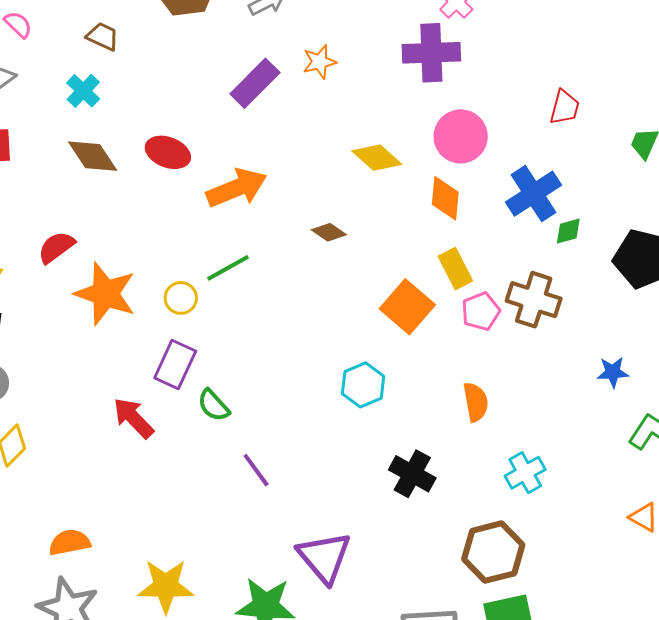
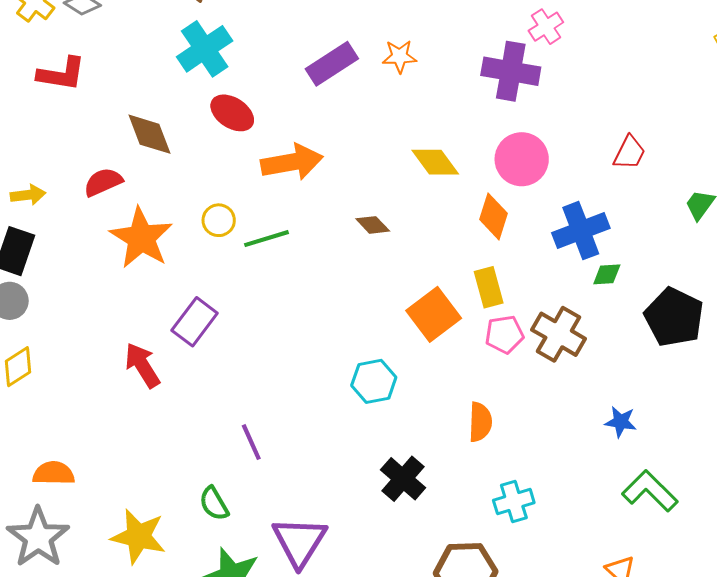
cyan cross: (83, 91) -> (205, 49), moved, size x1.6
brown diamond: (93, 156) -> (150, 134), moved
yellow circle: (181, 298) -> (219, 220), moved
green semicircle: (213, 405) -> (214, 504), moved

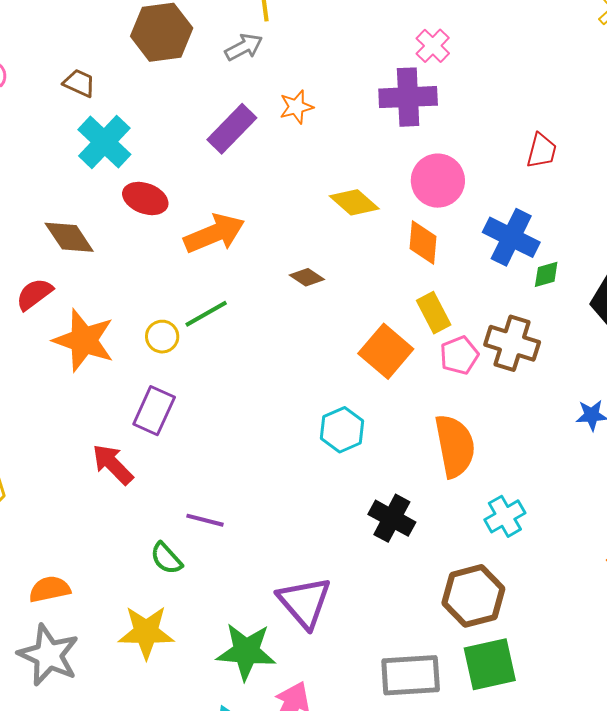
yellow circle: (219, 220) -> (162, 337), moved
blue cross: (581, 231) -> (511, 237), turned -30
orange semicircle: (480, 422) -> (455, 446), size x1.6
purple line: (251, 442) -> (205, 520), moved, turned -39
green semicircle: (214, 504) -> (166, 558), moved

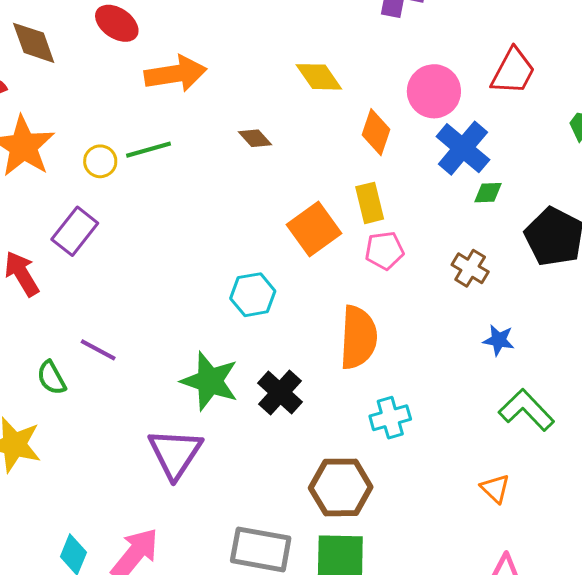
red trapezoid: (542, 151) -> (513, 71), size x1.4
pink circle: (438, 181) -> (434, 91), moved
brown cross: (512, 343) -> (470, 268), moved, size x0.7
green star: (246, 652) -> (210, 381), moved

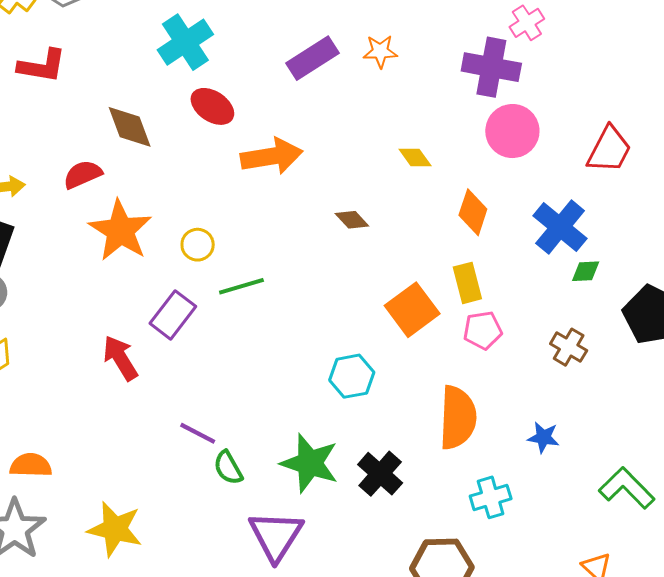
yellow diamond: (319, 77) -> (415, 157), size x0.7
pink circle: (434, 91) -> (512, 131), moved
green line: (148, 150) -> (241, 286), moved
blue star: (499, 340) -> (543, 437), moved
green semicircle: (51, 378) -> (228, 468), moved

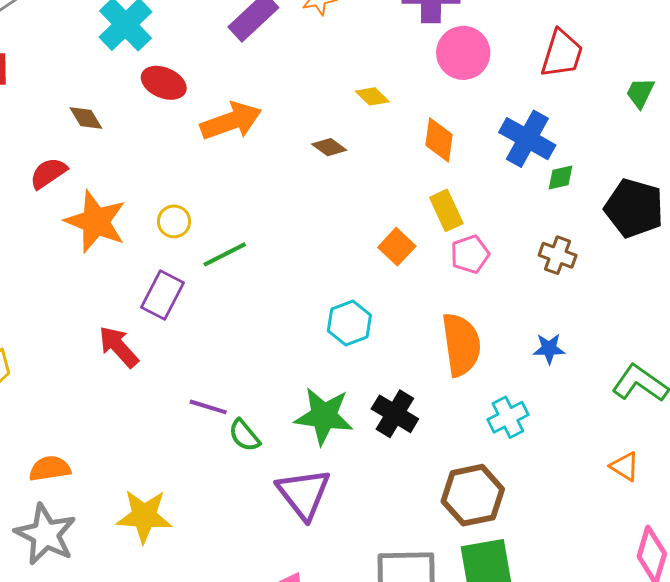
brown diamond: (130, 127) -> (86, 118), size x0.7
brown diamond: (352, 220) -> (329, 147), moved
orange square: (412, 310) -> (397, 247), size x0.7

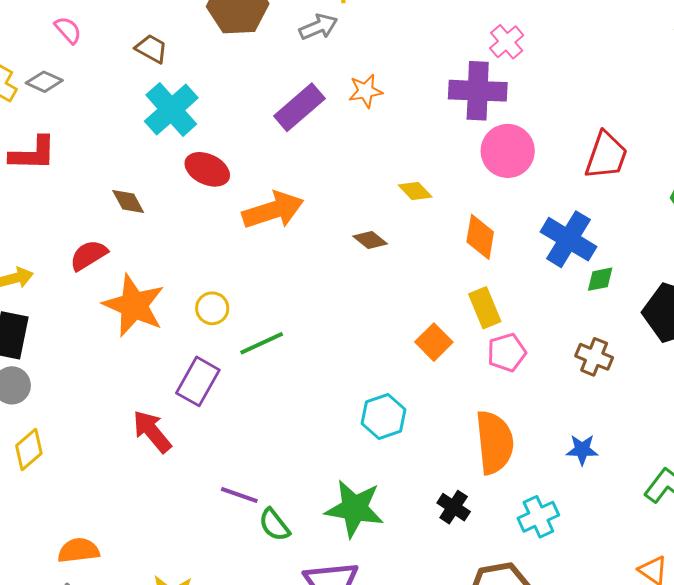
black cross: (395, 414) -> (454, 507), moved, size x0.7

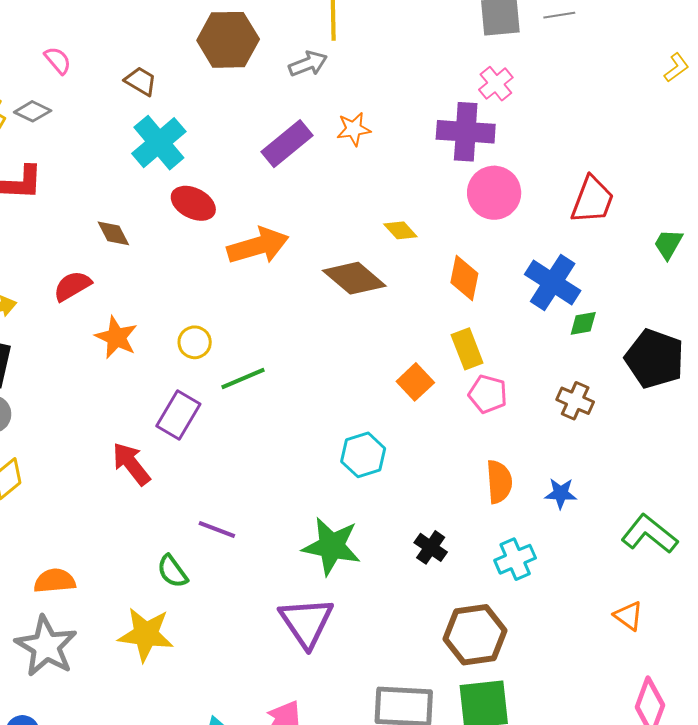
brown diamond: (370, 240) -> (354, 278), size x1.8
orange star: (134, 305) -> (116, 337), size x0.7
pink pentagon: (507, 352) -> (488, 394), turned 30
orange semicircle: (494, 442) -> (499, 482), moved, size x0.7
green semicircle: (274, 525) -> (172, 571), moved

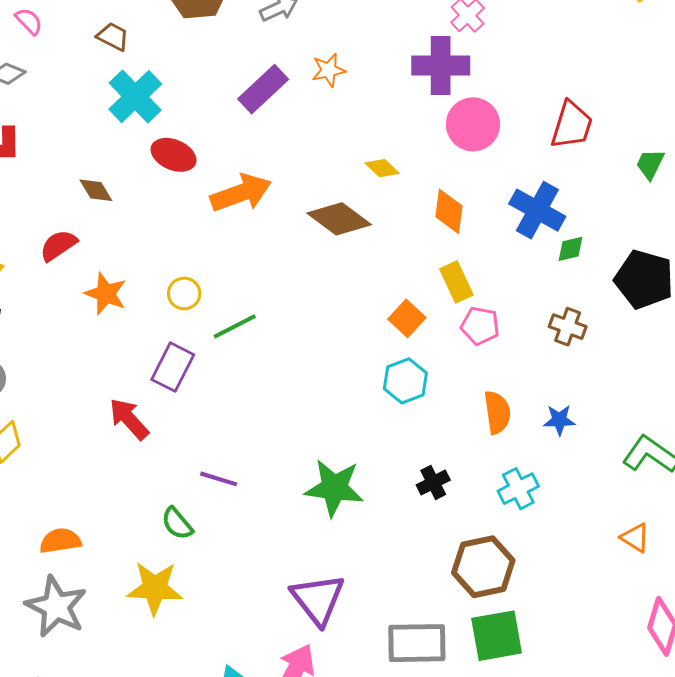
cyan hexagon: (363, 455) -> (405, 381), moved
black cross: (431, 547) -> (433, 482), turned 32
purple triangle: (306, 622) -> (318, 599), moved

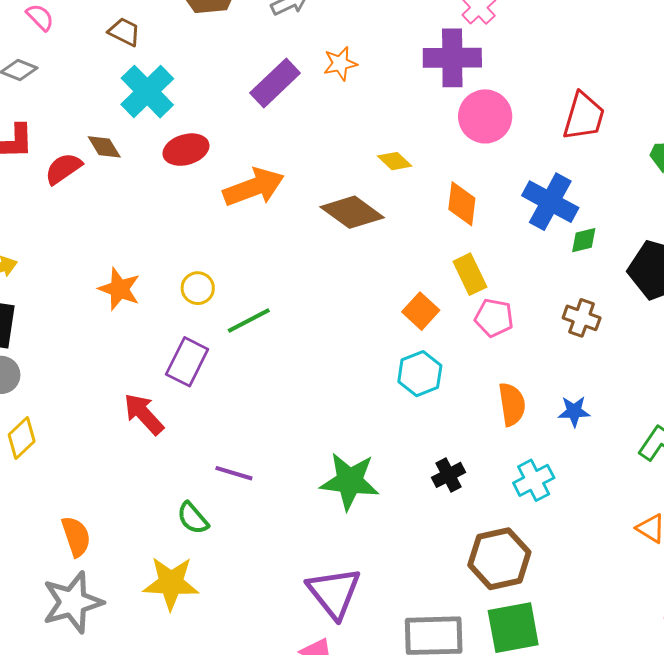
red ellipse: (174, 155) -> (186, 150), turned -39
brown diamond: (96, 190) -> (104, 147), moved
red semicircle: (58, 245) -> (63, 169), moved
orange semicircle: (60, 541) -> (76, 536), turned 81
gray star: (56, 607) -> (73, 602), turned 30

